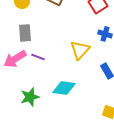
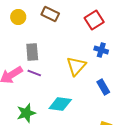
gray rectangle: (25, 33) -> (32, 52), moved

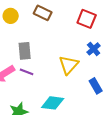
red square: (94, 20) -> (87, 19), turned -36
blue cross: (101, 50) -> (94, 49), turned 32

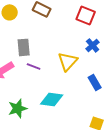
purple line: (27, 72) -> (34, 66), moved

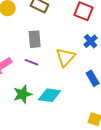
gray rectangle: (24, 47) -> (35, 39), moved
green star: (18, 108) -> (23, 94), moved

